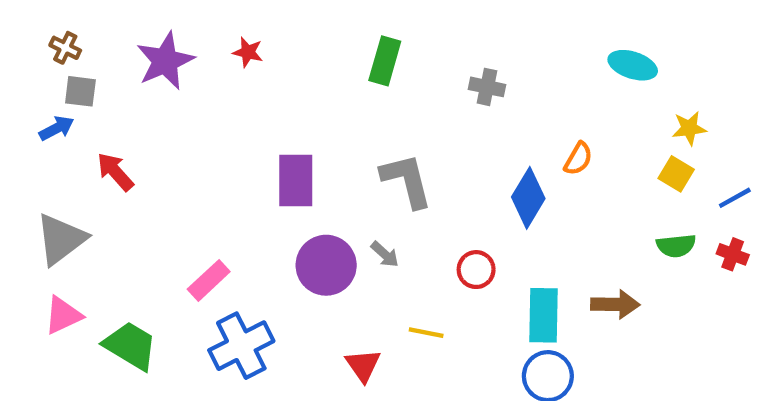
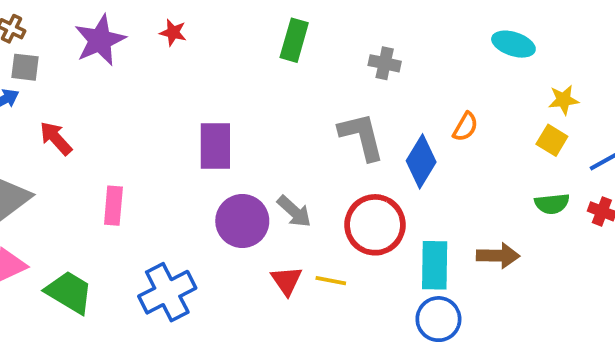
gray L-shape: (407, 180) -> (362, 136), moved
gray arrow: (385, 254) -> (294, 211), size x1.4
red circle: (476, 270) -> (375, 225), size x1.8
pink rectangle: (209, 280) -> (113, 206), moved, turned -42
red triangle: (363, 365) -> (287, 281), moved

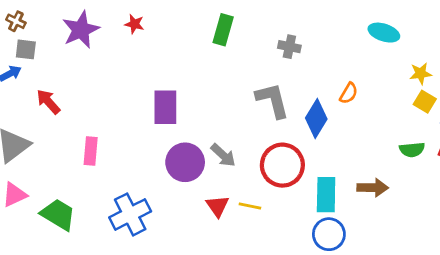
yellow square: (552, 140) -> (425, 102), moved

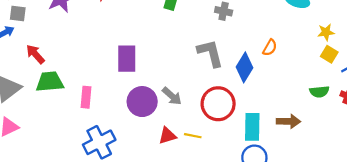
pink rectangle: (91, 151) -> (86, 97), moved
red triangle: (218, 206) -> (167, 136), turned 48
green trapezoid: (58, 214) -> (50, 82), moved, turned -36

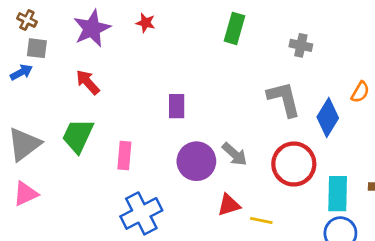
red arrow: (35, 54) -> (88, 82), moved
purple rectangle: (127, 59) -> (177, 106), size x0.7
green trapezoid: (50, 82) -> (78, 136), turned -60
yellow line: (193, 136) -> (261, 220), moved

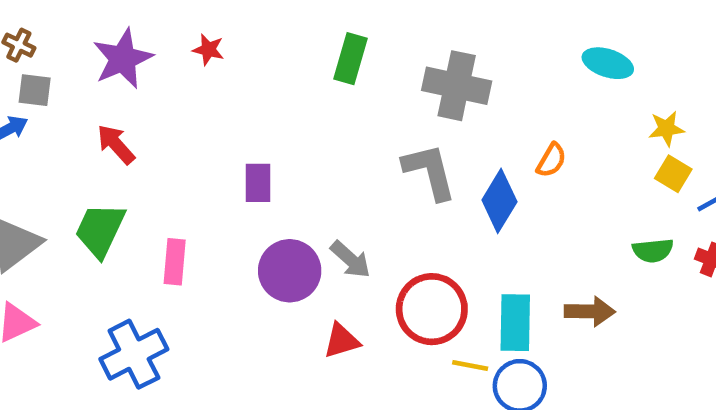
gray cross: (301, 45) -> (457, 86), size x1.8
red circle: (294, 164) -> (432, 309), moved
blue cross: (141, 213) -> (134, 354), moved
yellow line: (261, 220) -> (470, 366), moved

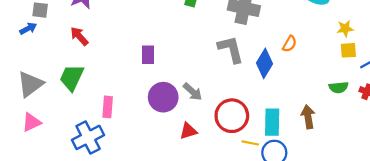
yellow square: (673, 174) -> (348, 50), turned -35
pink rectangle: (175, 262) -> (108, 107), moved
brown arrow: (590, 311) -> (308, 117), turned -100

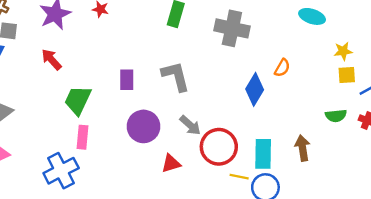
gray L-shape: (231, 49) -> (176, 76), moved
green trapezoid: (72, 78) -> (78, 100), moved
gray arrow: (193, 92) -> (190, 125), moved

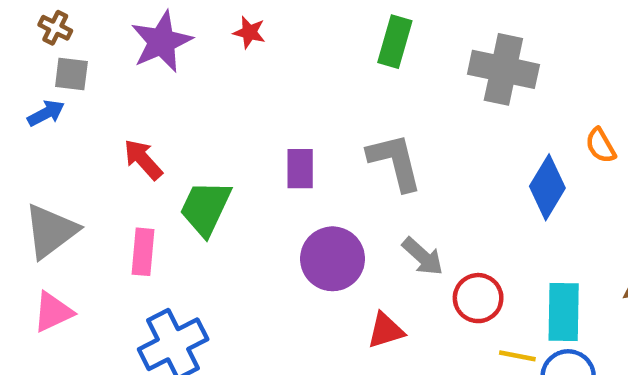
red arrow: (51, 59) -> (143, 159), moved
orange semicircle: (282, 68) -> (601, 146), turned 120
pink rectangle: (83, 137) -> (143, 252), moved
red circle: (219, 147) -> (478, 298), size x0.7

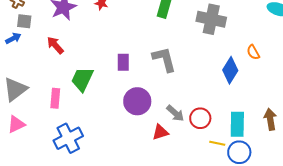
red arrow: (143, 159) -> (55, 45), moved
gray arrow: (423, 256) -> (175, 113), moved

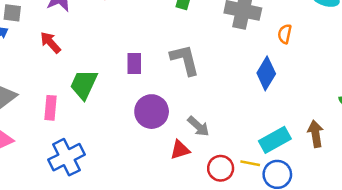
orange semicircle: (253, 52) -> (285, 34), moved, turned 42
red circle: (200, 118) -> (221, 168), moved
cyan rectangle: (237, 124) -> (275, 140), turned 60

